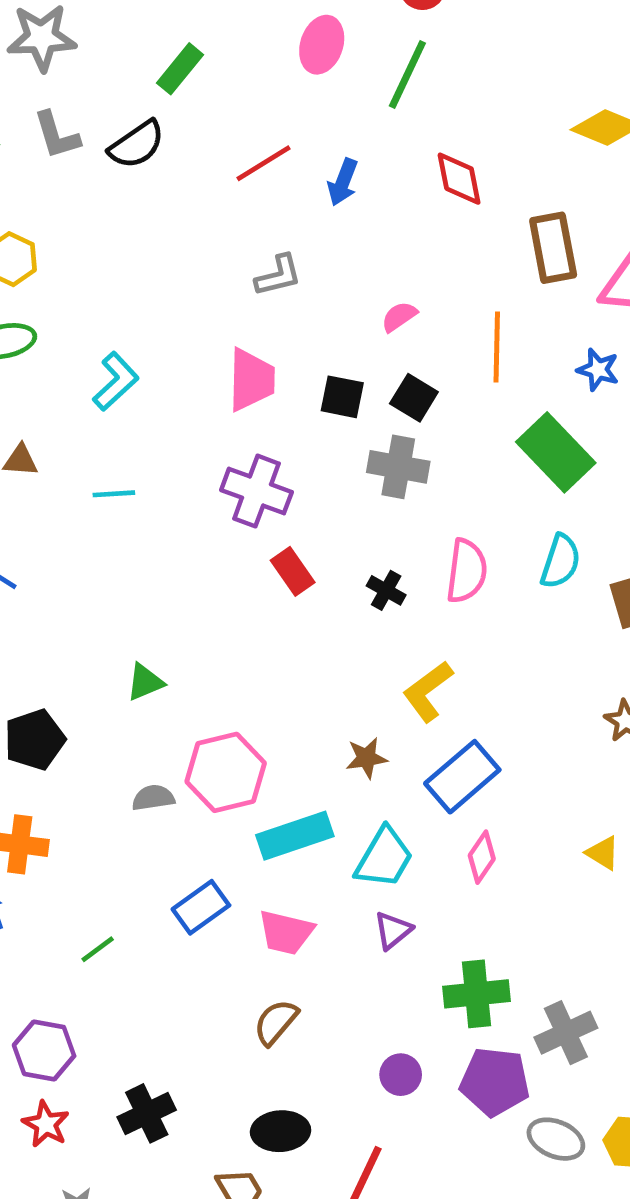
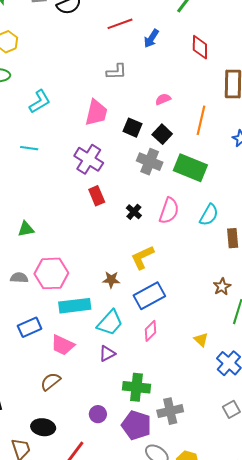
green rectangle: (556, 452) -> (190, 168), moved, turned -36

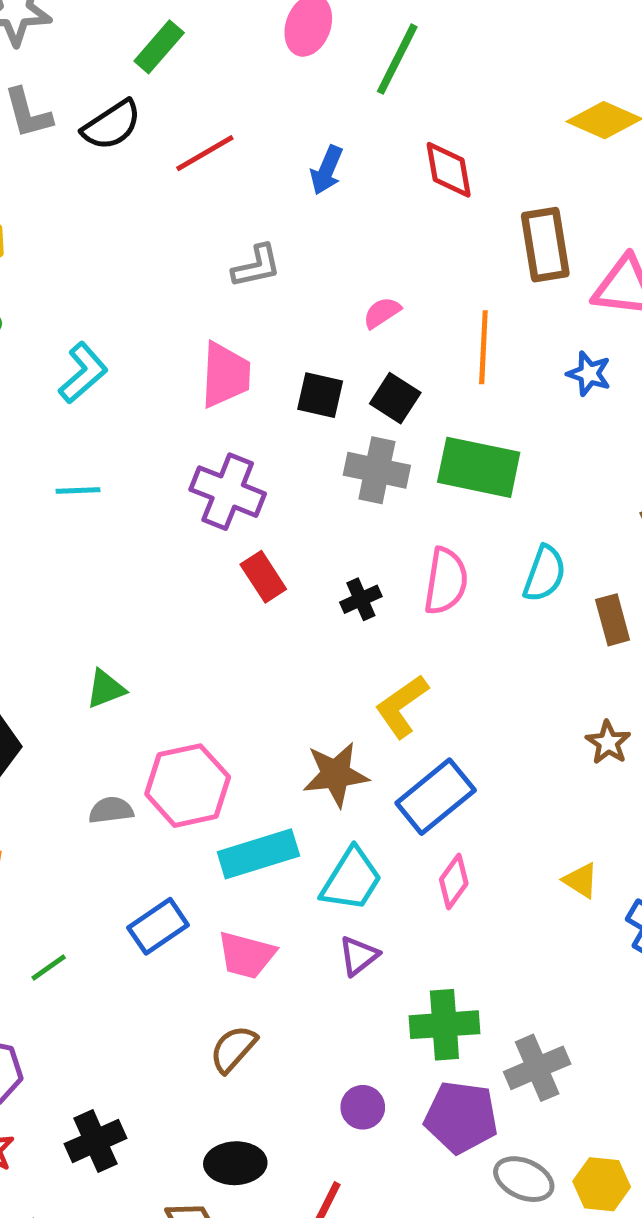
red line: (120, 24) -> (205, 153), moved
black cross: (134, 212) -> (361, 599), turned 35
brown star: (111, 280) -> (336, 774), size x1.5

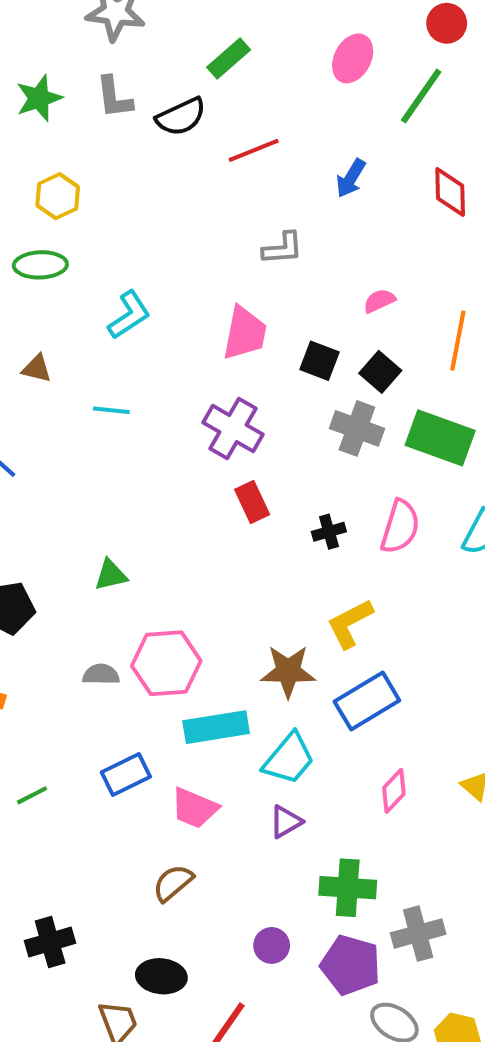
pink diamond: (454, 882) -> (394, 791), moved

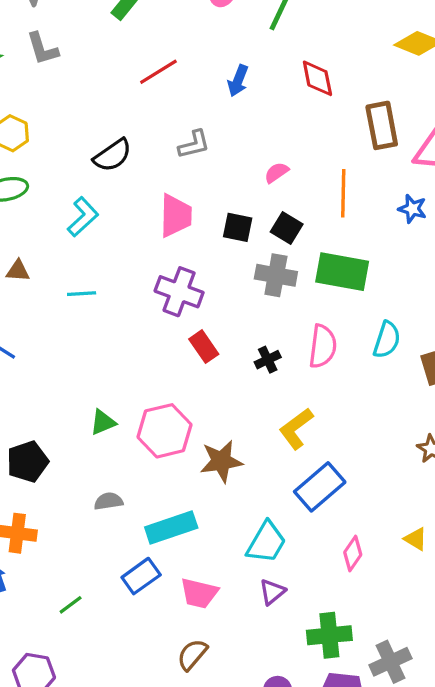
black semicircle: (181, 117) -> (113, 155), moved
pink hexagon: (166, 663) -> (165, 431), moved
brown star: (288, 671) -> (221, 461), moved
cyan rectangle: (216, 727) -> (171, 528), moved

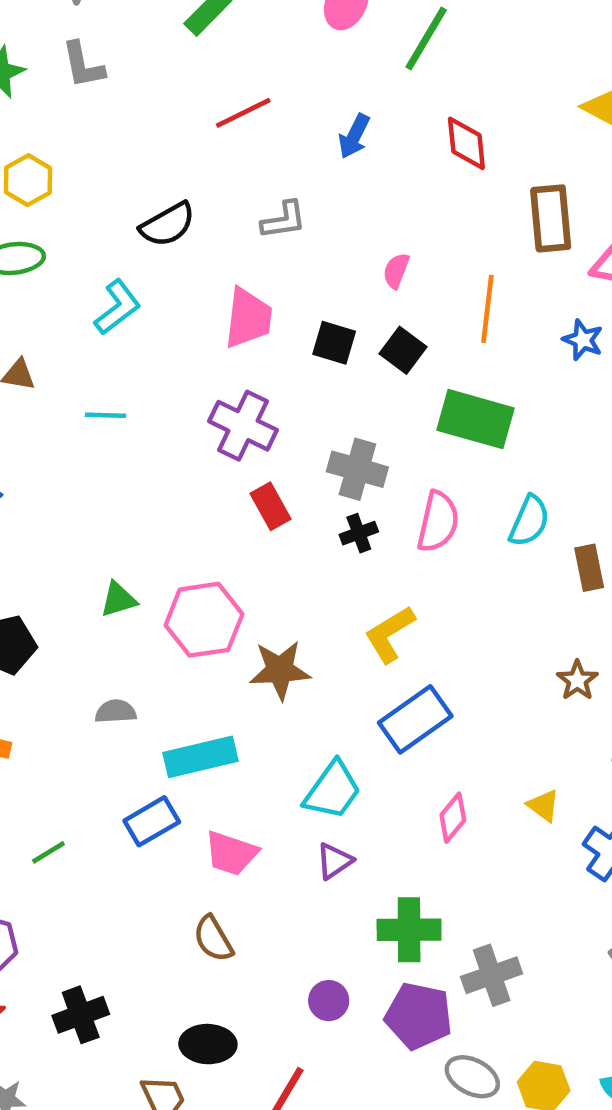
pink semicircle: (276, 173) -> (396, 271), turned -40
gray cross: (276, 275) -> (357, 469), moved
brown semicircle: (192, 655) -> (213, 939), turned -76

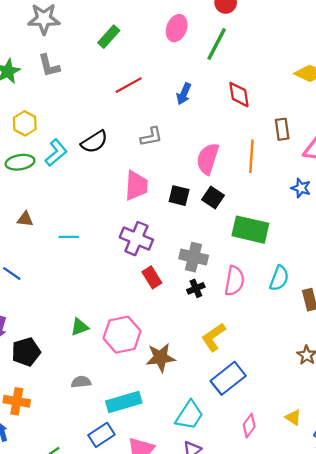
brown rectangle: (551, 218) -> (282, 129), size x0.7
pink semicircle: (396, 271) -> (208, 159), size x1.8
cyan L-shape: (117, 307) -> (56, 153), moved
orange line: (487, 309) -> (251, 156), moved

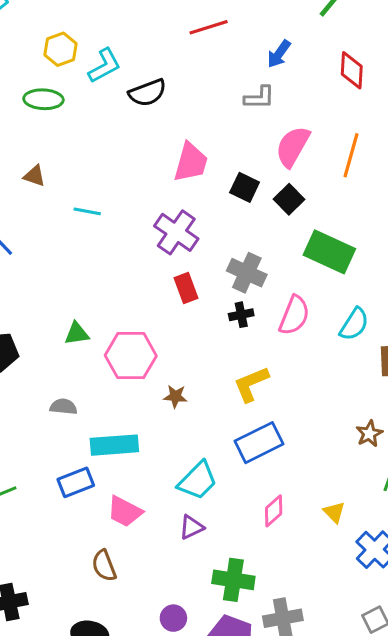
gray L-shape: (151, 137) -> (259, 98), moved
cyan L-shape: (56, 153) -> (104, 66), moved
brown star: (161, 358) -> (175, 396), size x0.6

